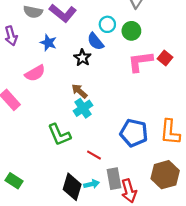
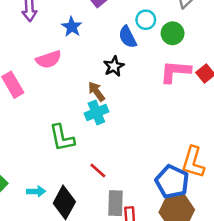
black star: (82, 58) -> (114, 66), moved
blue pentagon: (134, 133) -> (172, 182), moved
cyan arrow: (92, 184) -> (36, 191), moved

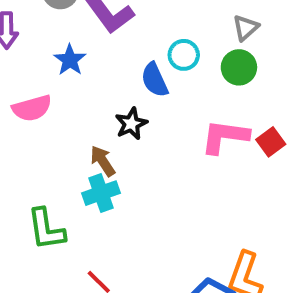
green circle: (173, 33) -> (239, 67), moved

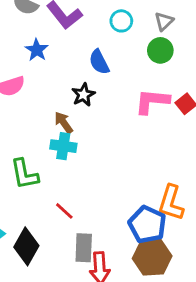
cyan circle: (184, 55) -> (121, 21), moved
cyan cross: (101, 193) -> (63, 146), turned 30

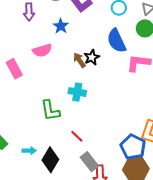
blue semicircle: (99, 62) -> (117, 41), moved, size x1.4
brown arrow: (64, 123) -> (79, 60), moved
gray rectangle: (84, 248) -> (89, 162), turned -42

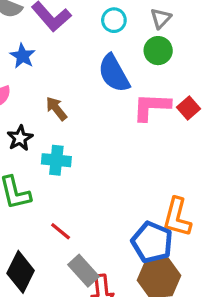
black star: (92, 57) -> (20, 138), moved

